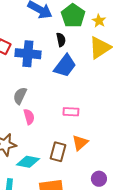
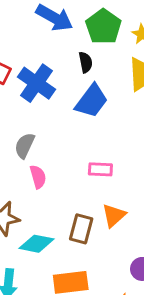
blue cross: (28, 54) -> (36, 83), turned 30

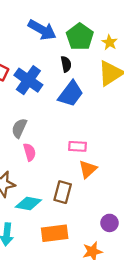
orange triangle: (114, 215) -> (88, 169), moved

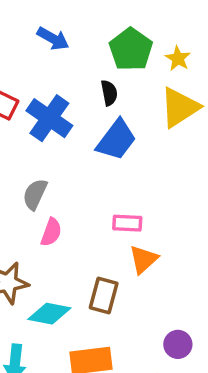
blue arrow: (42, 30) -> (53, 39), moved, size x0.7
pink semicircle: (30, 152) -> (51, 232), turned 36

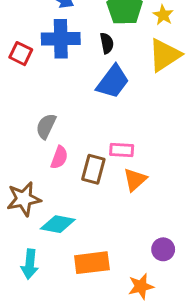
blue cross: (49, 118) -> (61, 39), moved, turned -36
brown rectangle: (104, 296) -> (93, 169), moved

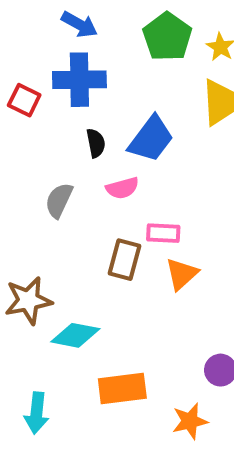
black semicircle: (107, 43) -> (96, 143), moved
pink semicircle: (59, 157) -> (122, 188), moved, turned 55
cyan arrow: (30, 264) -> (36, 413), moved

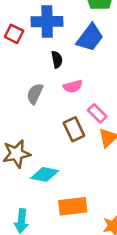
blue trapezoid: (151, 139) -> (90, 37), moved
pink rectangle: (163, 233) -> (97, 113), turned 42
brown rectangle: (124, 260) -> (74, 129), turned -40

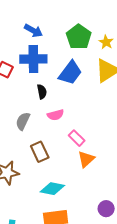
brown rectangle: (74, 129) -> (40, 152), moved
cyan diamond: (45, 174) -> (52, 189), moved

